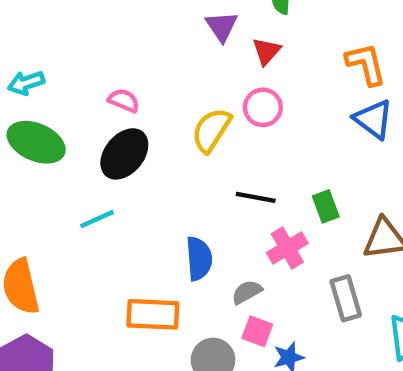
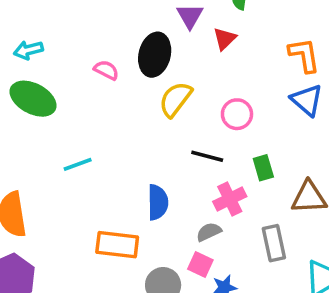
pink circle: (263, 107) -> (237, 114), moved
black ellipse: (124, 154) -> (155, 55), moved, turned -30
gray semicircle: (247, 292) -> (209, 232), moved

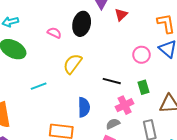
yellow semicircle: (175, 99) -> (73, 64), moved
pink circle: (237, 114) -> (142, 55), moved

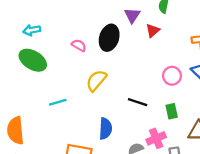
pink cross: (125, 105) -> (156, 138), moved

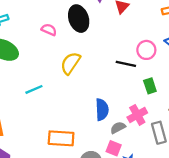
black ellipse: (109, 38) -> (79, 19), turned -30
black line: (138, 102) -> (126, 64), moved
blue semicircle: (105, 129) -> (102, 110), moved

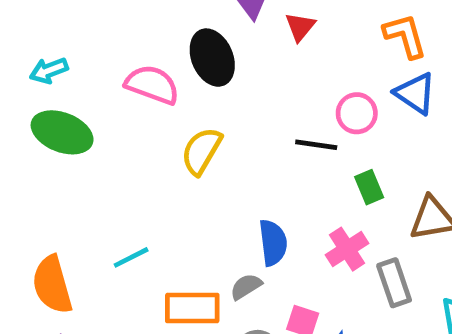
pink semicircle: (49, 30) -> (152, 85), size x1.6
cyan line: (34, 89) -> (131, 257), moved
gray semicircle: (118, 128) -> (246, 287), moved

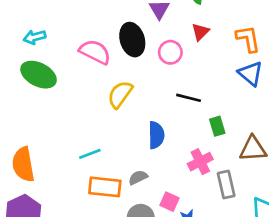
red triangle: (300, 27) -> (200, 32), moved
pink circle: (357, 113) -> (170, 52), moved
blue semicircle: (273, 243) -> (156, 135), moved
cyan line: (131, 257) -> (90, 154), moved

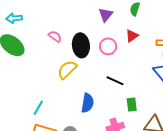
black ellipse: (132, 40) -> (81, 45), moved
pink semicircle: (95, 52) -> (55, 36), size x0.6
cyan line: (90, 154) -> (38, 108), turned -49

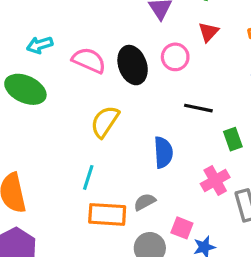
cyan arrow: (14, 18) -> (40, 45), moved
pink semicircle: (55, 36) -> (89, 60), size x1.5
yellow semicircle: (67, 70) -> (105, 122), moved

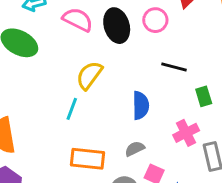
cyan line: (88, 177) -> (72, 109), moved
gray semicircle: (145, 202) -> (135, 149), moved

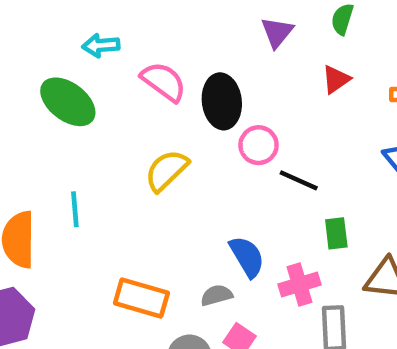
pink circle: (155, 20) -> (259, 145), moved
blue semicircle: (141, 105) -> (247, 257), moved, turned -40
cyan line: (72, 109) -> (75, 209), moved, turned -35

